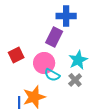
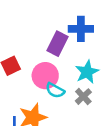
blue cross: (66, 16) -> (81, 29), moved

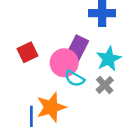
purple rectangle: (58, 44) -> (77, 48), moved

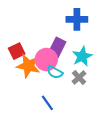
orange star: (51, 107) -> (28, 66), moved, turned 30
blue line: (31, 116) -> (47, 103), moved, turned -35

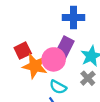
blue cross: (77, 19) -> (74, 17), moved
cyan semicircle: (55, 72) -> (58, 87), moved

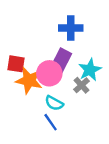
red square: (23, 51) -> (16, 64), turned 35
gray cross: (88, 78) -> (81, 85), moved

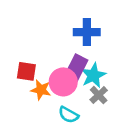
cyan star: (90, 70) -> (93, 75), moved
orange star: (29, 80) -> (41, 90), size x0.7

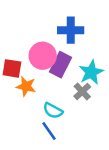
cyan star: (93, 75) -> (91, 72), moved
pink circle: (63, 82) -> (43, 56), moved

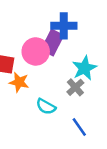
purple rectangle: (61, 65) -> (52, 43), moved
blue line: (49, 131) -> (79, 127), moved

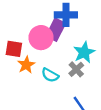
orange star: (19, 82) -> (26, 65), turned 30
cyan semicircle: (46, 107) -> (50, 75), moved

